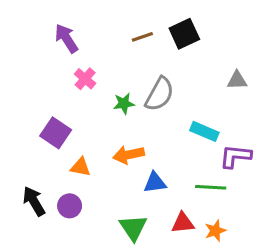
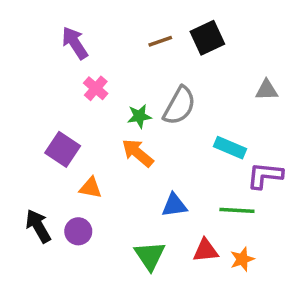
orange arrow: (128, 155) -> (138, 153), moved, turned 52

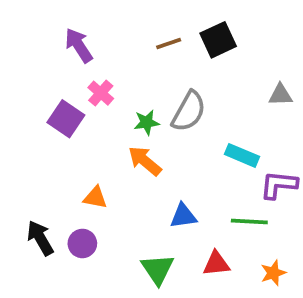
purple square: (63, 149) -> (66, 119), moved
orange star: (242, 259) -> (273, 273), moved

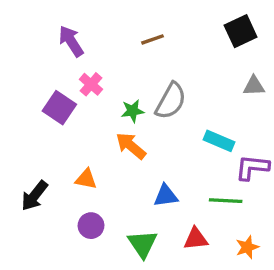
black square: (218, 40) -> (241, 31), moved
black arrow: (40, 238) -> (34, 196), moved, turned -112
purple circle: (82, 243) -> (91, 226), moved

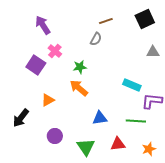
brown line: (152, 39) -> (106, 21), moved
gray semicircle: (171, 101) -> (96, 39), moved, size x0.6
orange triangle: (86, 179) -> (48, 100), moved, turned -40

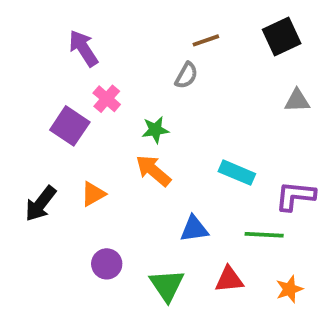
cyan rectangle: (132, 85) -> (237, 173), moved
black arrow: (21, 118) -> (41, 204), moved

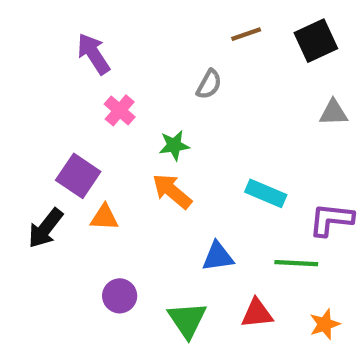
brown line: (206, 40) -> (246, 34), moved
purple square: (70, 126) -> (78, 176), moved
orange triangle: (93, 194) -> (104, 217), turned 32

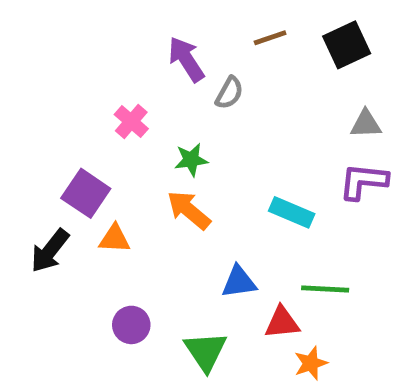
purple arrow: (93, 54) -> (186, 59), moved
purple L-shape: (331, 220) -> (363, 181), moved
red triangle: (257, 313) -> (282, 323), moved
orange star: (325, 324) -> (311, 363), moved

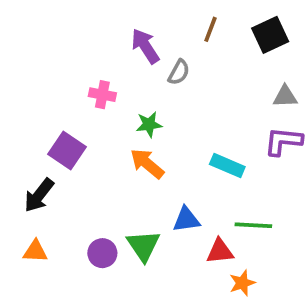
brown line: (270, 38) -> (211, 29), turned -50
pink cross: (131, 122) -> (102, 95), turned -30
orange triangle: (115, 239) -> (35, 251), moved
green triangle: (205, 351) -> (143, 246), moved

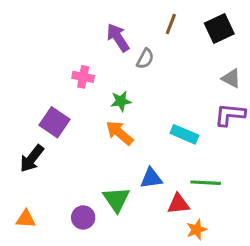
gray triangle: (285, 96) -> (231, 78), turned 30
orange triangle: (35, 251) -> (26, 219), moved
purple circle: (102, 253) -> (83, 217), moved

